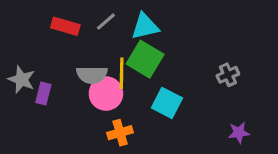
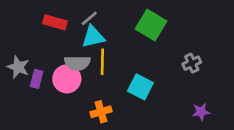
cyan triangle: (145, 26) -> (93, 37), moved
green square: (145, 59) -> (151, 25), moved
pink circle: (106, 94) -> (67, 79), moved

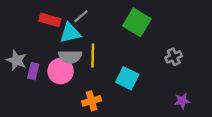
cyan triangle: (93, 37) -> (70, 33), moved

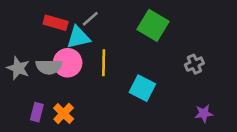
gray semicircle: (70, 57) -> (49, 67), moved
purple rectangle: (33, 71) -> (37, 112), moved
pink circle: (61, 71) -> (68, 63), moved
orange cross: (92, 101) -> (64, 113), moved, turned -30

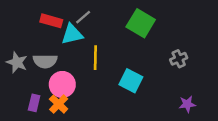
pink circle: (68, 63) -> (62, 84), moved

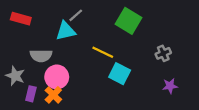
red rectangle: (51, 21) -> (21, 19), moved
yellow line: (95, 58) -> (103, 52), moved, turned -65
gray star: (17, 62) -> (15, 76), moved
purple star: (187, 104) -> (170, 86), moved

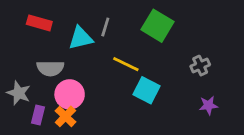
gray line: (76, 15) -> (105, 27), moved, turned -32
red rectangle: (21, 19) -> (39, 23), moved

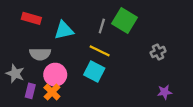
gray line: (105, 27) -> (102, 26), moved
cyan square: (147, 90) -> (94, 71), moved
purple star: (208, 105) -> (165, 92), moved

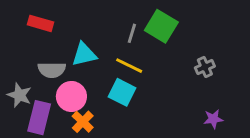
cyan triangle: (64, 30) -> (84, 54), moved
purple rectangle: (30, 91) -> (39, 118), size x1.6
orange cross: (52, 92) -> (83, 122), moved

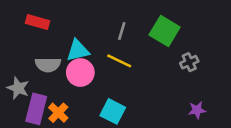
green square: (161, 26) -> (165, 31), moved
cyan square: (122, 92) -> (113, 111), moved
pink circle: (71, 96) -> (80, 73), moved
orange cross: (83, 122) -> (58, 113), moved

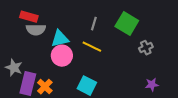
gray semicircle: (48, 65) -> (36, 30), moved

